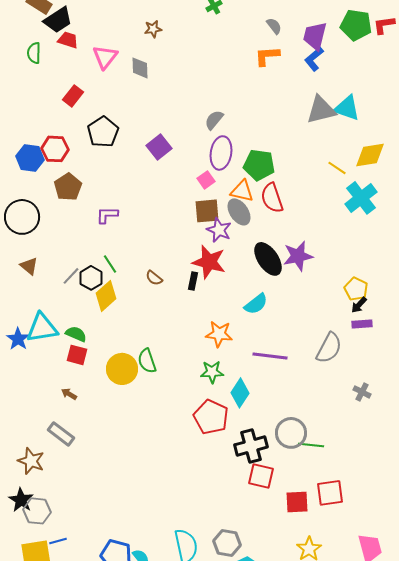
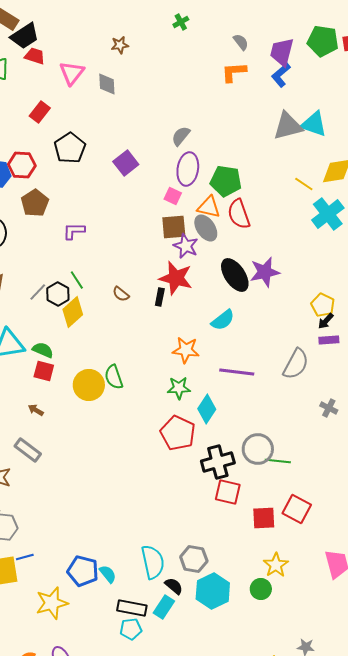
pink square: (206, 180) -> (173, 196), turned -30
red square: (330, 493) -> (297, 509), turned 36

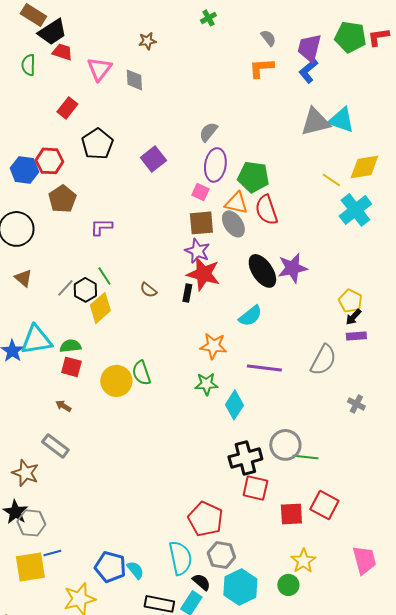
purple star: (186, 246) -> (197, 251), moved
green semicircle: (43, 350) -> (70, 346), turned -30
red pentagon: (178, 433) -> (205, 519), moved

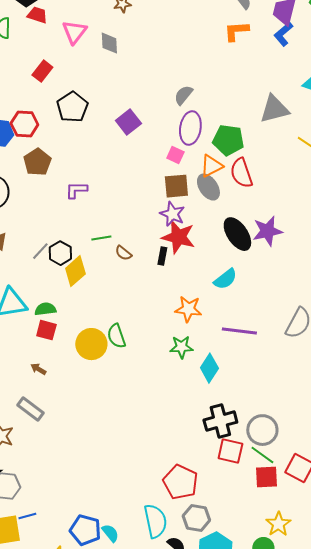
gray triangle: (315, 122) -> (274, 109), moved
orange triangle: (236, 203) -> (211, 166), turned -40
green line: (104, 276) -> (101, 238), moved, turned -66
gray circle: (285, 445) -> (262, 430), moved
green line: (305, 457) -> (262, 455), moved, turned 30

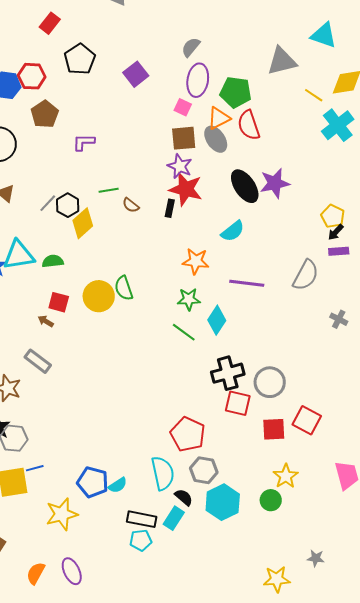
red square: (46, 330) -> (59, 302), moved
green line: (262, 455) -> (184, 332), moved
cyan semicircle: (110, 533) -> (118, 485), turned 96

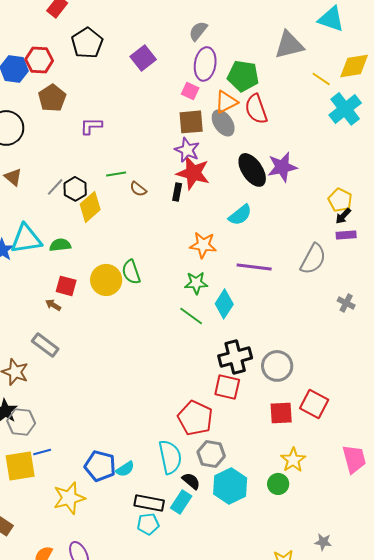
red square: (238, 403) -> (227, 387), moved

